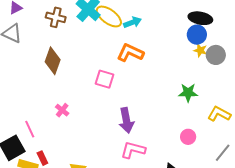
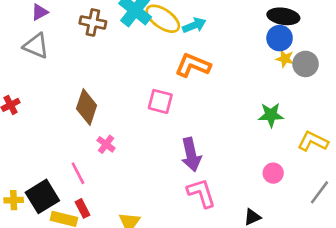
brown diamond: (53, 61) -> (87, 107), moved
pink line: (30, 129) -> (78, 173), moved
pink L-shape: (133, 150) -> (201, 193), turned 60

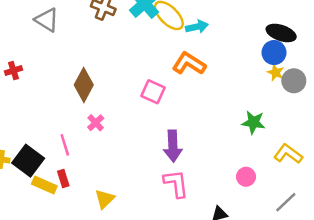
black square: (42, 196) -> (28, 161), turned -32

